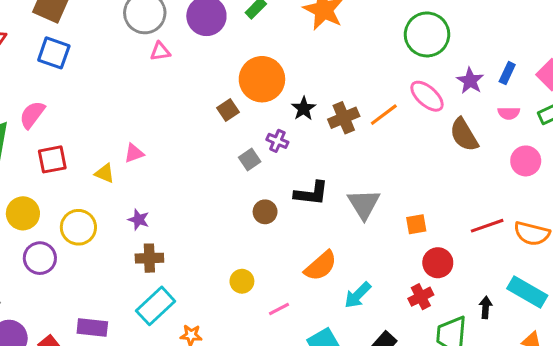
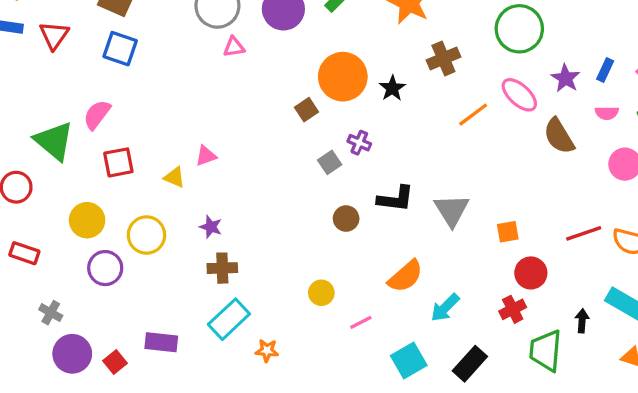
black star: (304, 109) -> (392, 88), moved
brown cross: (344, 118) -> (443, 58), moved

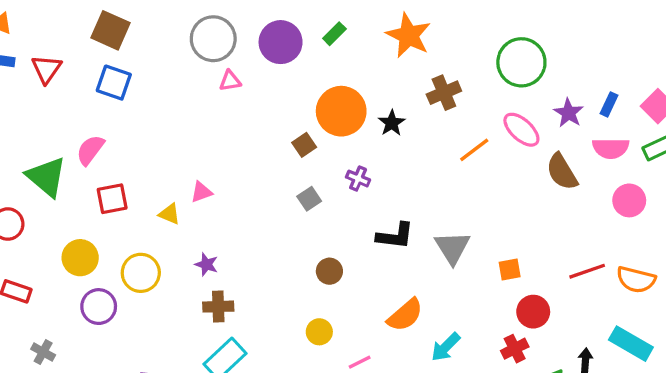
pink semicircle: (607, 113) -> (611, 148), size x1.5
gray square: (330, 162) -> (309, 199), moved
brown circle: (346, 219) -> (329, 271), moved

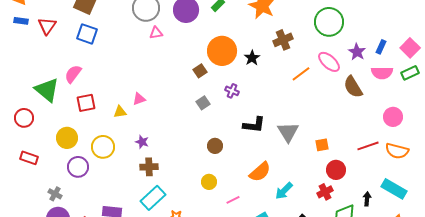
pink circle: (629, 200) -> (393, 117), moved
yellow triangle: (169, 214) -> (120, 112), turned -32
gray cross: (43, 352) -> (55, 194), moved

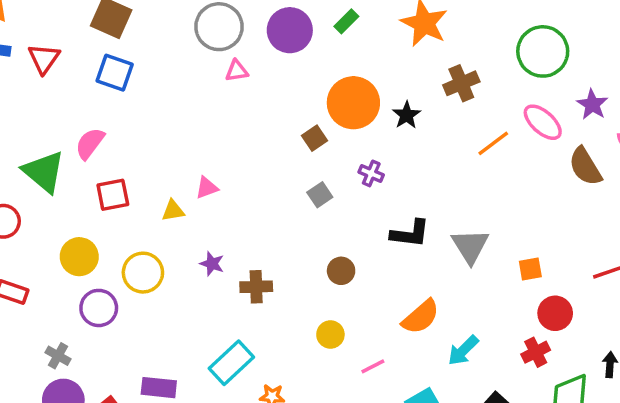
brown cross: (149, 167) -> (256, 287), moved

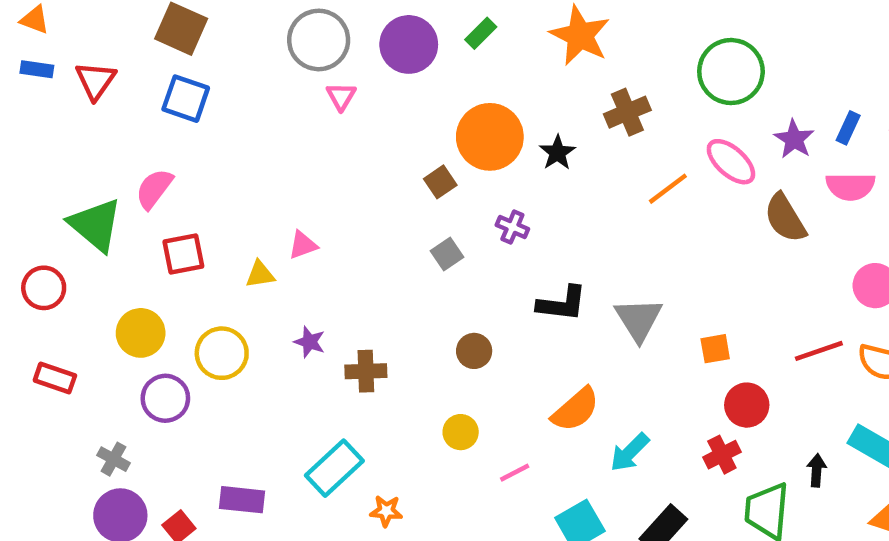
pink triangle: (237, 71) -> (341, 96), turned -50

